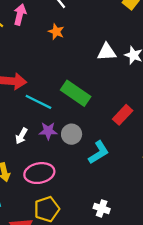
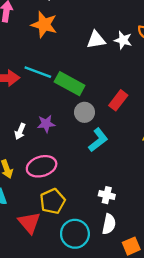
orange star: (56, 32) -> (44, 25), size x1.6
cyan line: (38, 102) -> (38, 72), moved
gray circle: (72, 134) -> (84, 112), moved

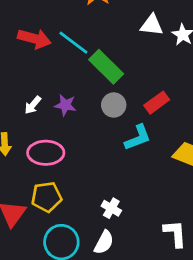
cyan L-shape: (98, 140) -> (138, 138), moved

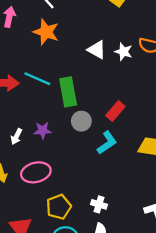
white triangle: (152, 25) -> (97, 50), turned 36
green rectangle: (106, 67) -> (68, 92), turned 48
yellow pentagon: (47, 197) -> (59, 207), moved

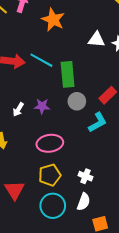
white triangle: (97, 50) -> (96, 40), turned -30
pink ellipse: (36, 172) -> (50, 143), moved

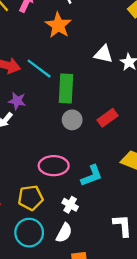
purple star: (42, 106) -> (17, 101), moved
cyan L-shape: (98, 122) -> (92, 176), moved
pink ellipse: (50, 143) -> (54, 166), moved

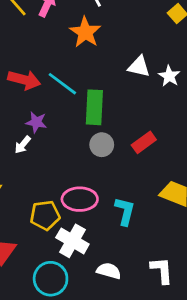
cyan L-shape: (92, 176) -> (125, 211), turned -55
yellow pentagon: (31, 198) -> (45, 215), moved
white cross: (70, 205) -> (72, 241), moved, size x1.6
white semicircle: (64, 233) -> (109, 271), moved, turned -102

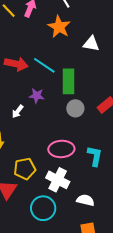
white triangle: (139, 67) -> (91, 44), moved
purple star: (36, 122) -> (37, 96), moved
yellow pentagon: (45, 215) -> (25, 169), moved

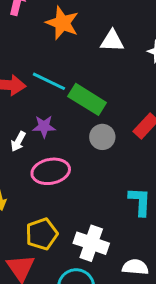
green rectangle: (69, 81) -> (87, 99), turned -50
white arrow: (18, 111) -> (18, 141), moved
pink ellipse: (61, 149) -> (51, 171), moved

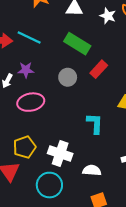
green rectangle: (87, 99) -> (77, 44), moved

